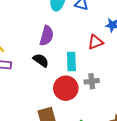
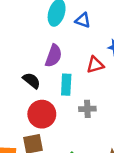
purple semicircle: (47, 36) -> (54, 56), moved
red circle: (66, 88) -> (42, 114), moved

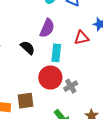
gray cross: (87, 109) -> (71, 86), moved, turned -32
red circle: (42, 114) -> (50, 78), moved

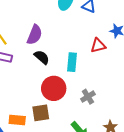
purple semicircle: (47, 28) -> (35, 35), moved
red circle: (50, 78) -> (54, 88), moved

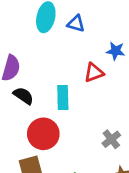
gray cross: (88, 97) -> (111, 139), moved

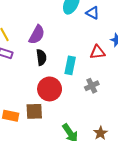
black semicircle: (23, 96) -> (41, 57), turned 35
gray cross: (111, 139) -> (92, 86), moved

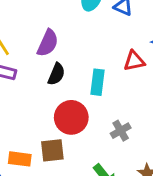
black semicircle: (41, 57) -> (56, 74), turned 35
gray cross: (92, 86) -> (121, 131), moved

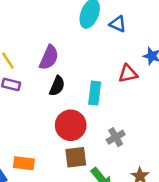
brown square: (52, 150) -> (76, 157), moved

